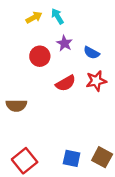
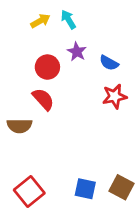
red semicircle: (66, 83) -> (43, 99), moved, turned -102

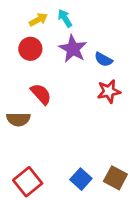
purple star: (77, 52) -> (73, 49), size x1.5
red circle: (47, 67) -> (30, 49), moved
blue square: (85, 189) -> (81, 179), turned 30

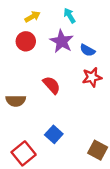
cyan arrow: (65, 18) -> (70, 16), moved
red semicircle: (41, 94) -> (52, 85), moved
blue square: (81, 179) -> (54, 134), moved

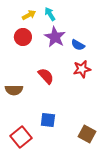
cyan arrow: (70, 16) -> (50, 14), moved
blue square: (54, 134) -> (48, 120), turned -35

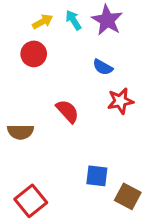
purple star: (55, 37) -> (107, 20), moved
blue semicircle: (78, 45) -> (103, 67), moved
blue square: (48, 120) -> (97, 176), moved

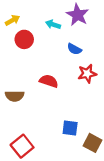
cyan arrow: (73, 20) -> (53, 24), moved, turned -40
yellow arrow: (43, 22) -> (12, 20), moved
red semicircle: (68, 111) -> (49, 81), turned -30

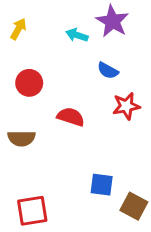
yellow arrow: (12, 20) -> (18, 29), turned -32
red circle: (24, 39) -> (29, 83), moved
red square: (22, 146) -> (32, 211), turned 30

